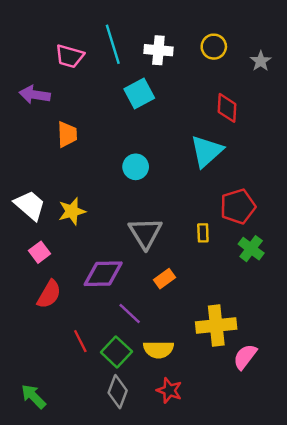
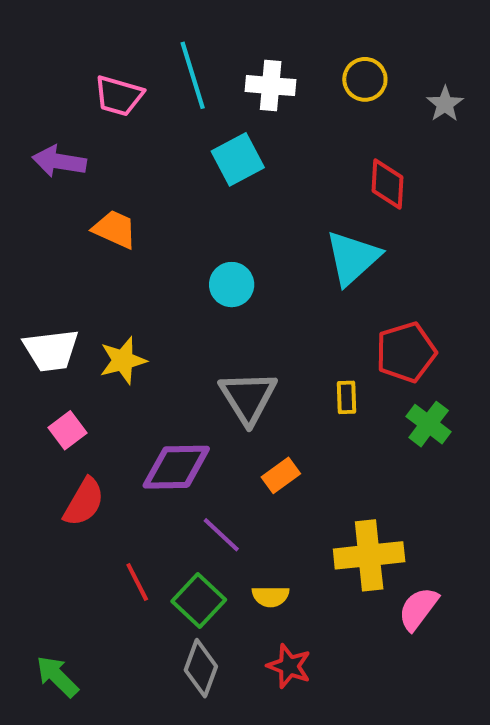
orange trapezoid: (67, 134) -> (115, 229), turned -64
white trapezoid: (30, 205) -> (51, 350), turned 132
yellow semicircle: (158, 350) -> (271, 596), size x0.7

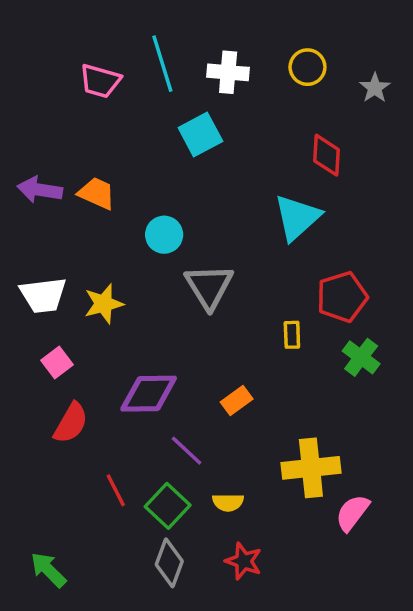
purple arrow: (59, 161) -> (40, 190), moved
cyan circle: (232, 285) -> (164, 235), moved
gray triangle: (248, 397) -> (209, 286), moved

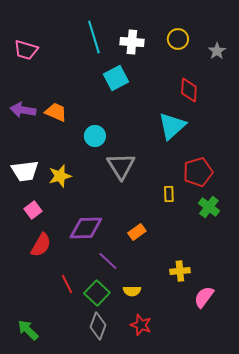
pink trapezoid: (100, 81) -> (26, 50), moved
yellow cross: (311, 468) -> (180, 271), size x0.6

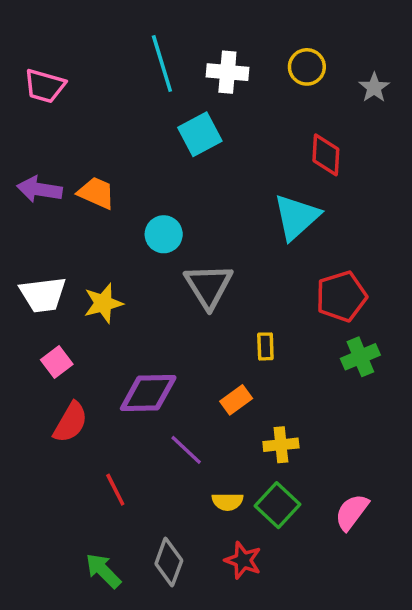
yellow rectangle: (169, 194) -> (265, 346), moved
green cross: (209, 207) -> (360, 357), turned 30
yellow cross: (180, 271) -> (281, 445), moved
green square: (97, 293) -> (278, 505), moved
green arrow: (28, 330) -> (103, 571), moved

